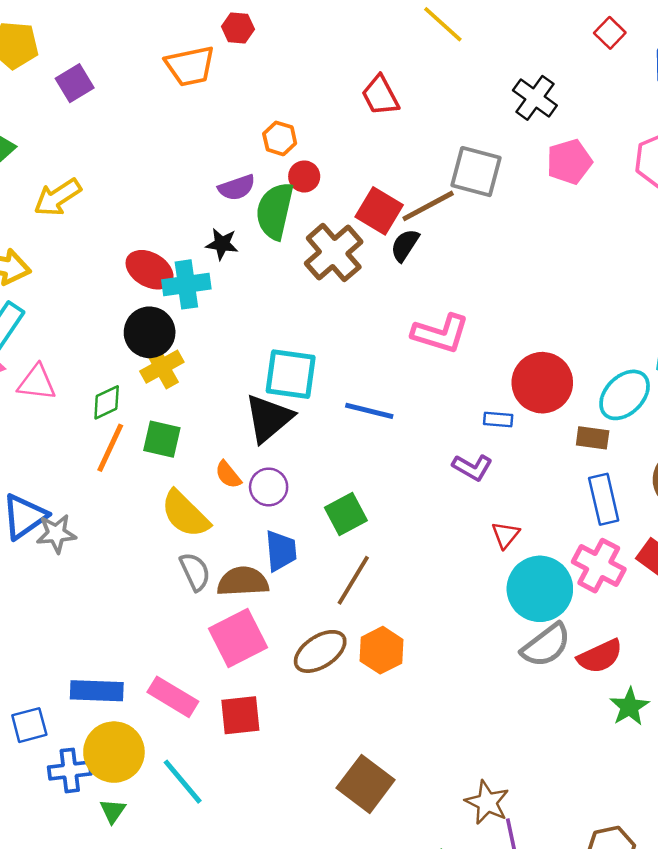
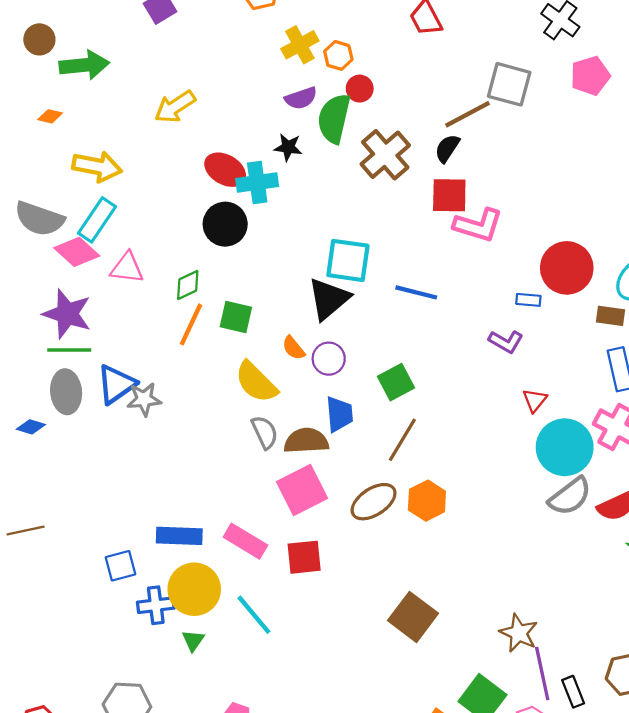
yellow arrow: (58, 197) -> (175, 107), moved
red square: (379, 211) -> (449, 195), moved, turned -30
yellow cross: (162, 367) -> (300, 45), moved

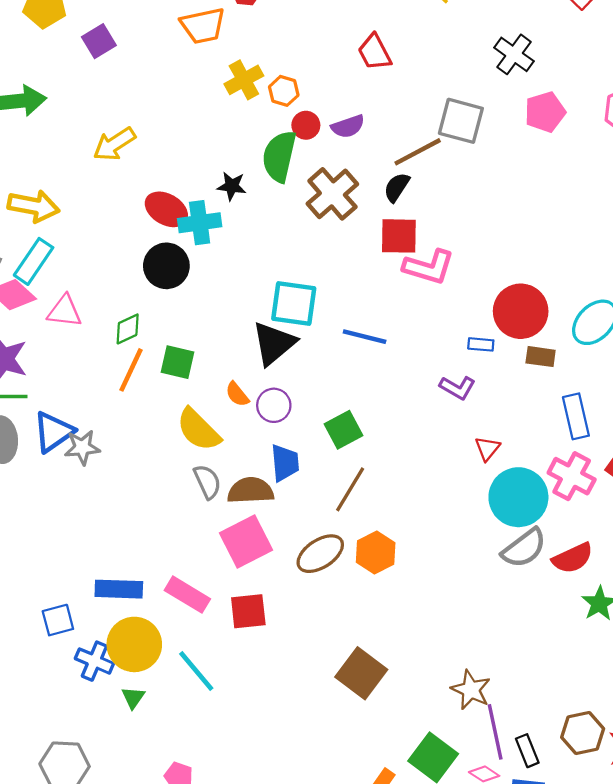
purple semicircle: (301, 98) -> (348, 126), moved
brown rectangle: (611, 316) -> (541, 357), moved
blue cross: (156, 605) -> (94, 661), turned 30

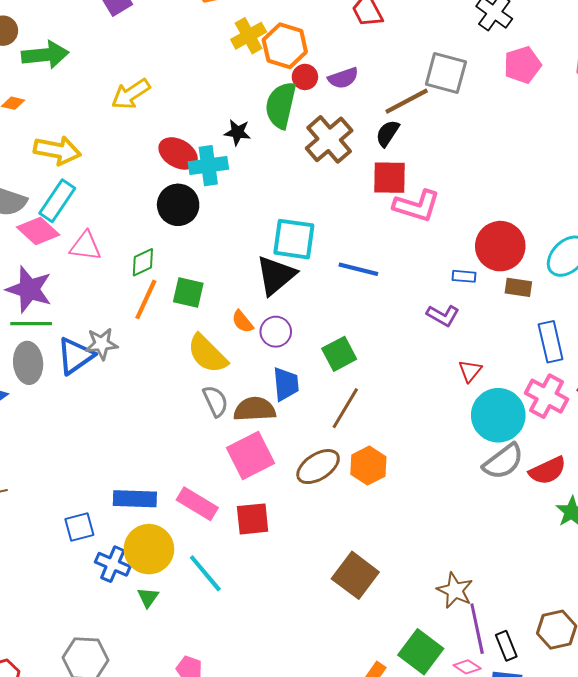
orange hexagon: (284, 91) -> (285, 46), size x1.6
gray star: (82, 447) -> (102, 344), moved

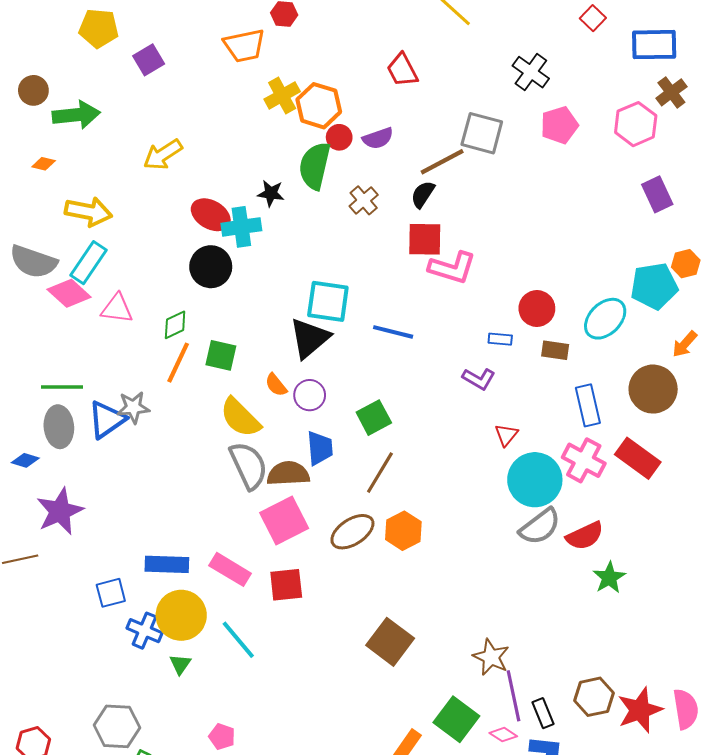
brown cross: (329, 139) -> (364, 200), size x0.6
red circle: (500, 246) -> (537, 309), size x0.7
purple star: (29, 289) -> (60, 511), moved, turned 30
gray semicircle: (215, 401) -> (248, 465), size x1.5

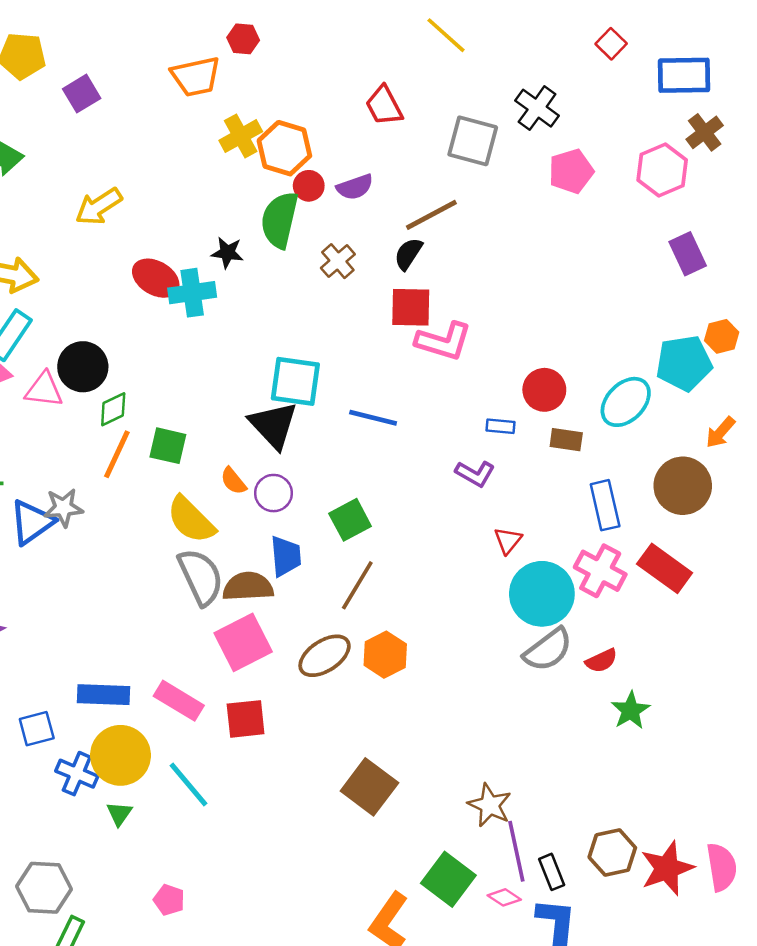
gray square: (482, 133) -> (473, 141), moved
black circle: (211, 267) -> (83, 367), moved
black triangle: (310, 338) -> (274, 425), turned -33
red semicircle: (585, 536) -> (601, 661), size x0.7

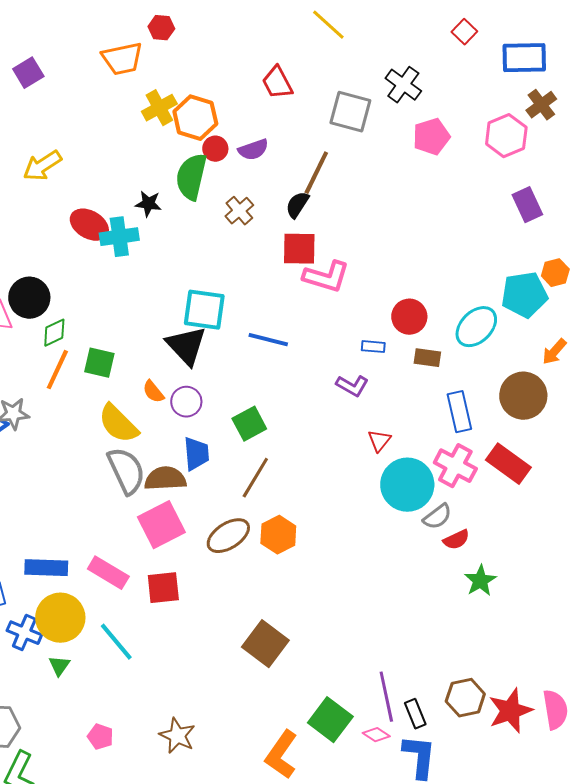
brown line: (431, 215) -> (316, 173), turned -36
gray semicircle: (548, 650) -> (437, 517), moved, size x0.7
brown star: (490, 805) -> (177, 736), moved

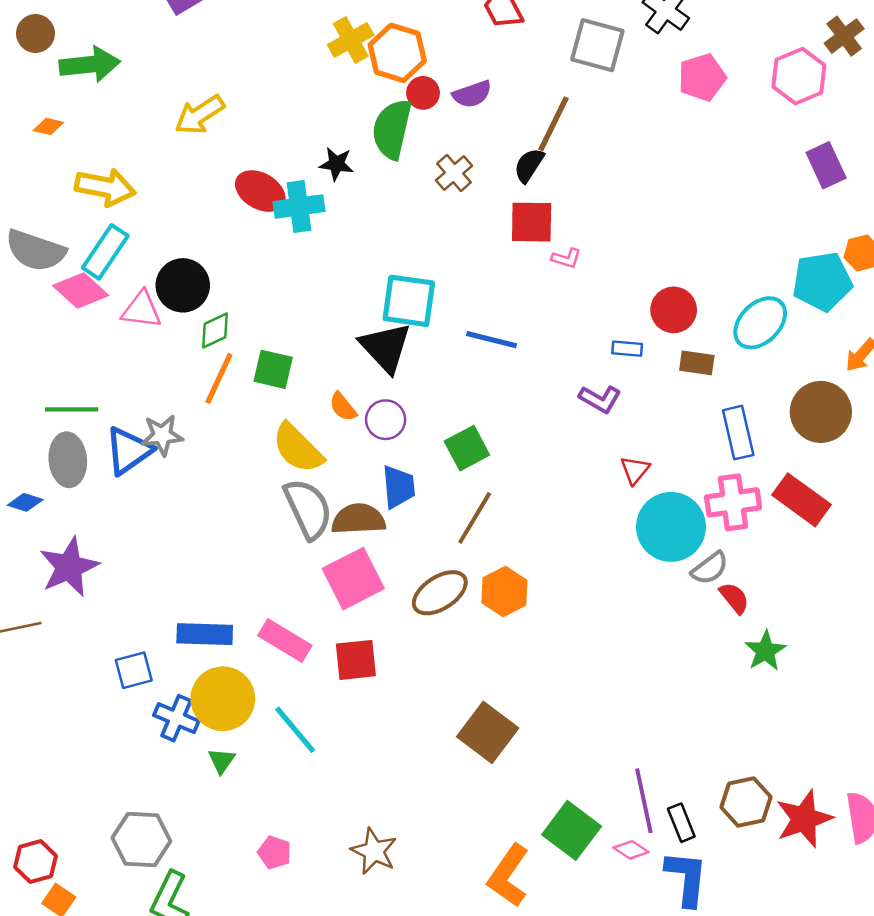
pink L-shape: (326, 277) -> (566, 258), size x0.5
pink cross: (455, 466) -> (733, 502), turned -36
red semicircle: (456, 540) -> (734, 598), turned -104

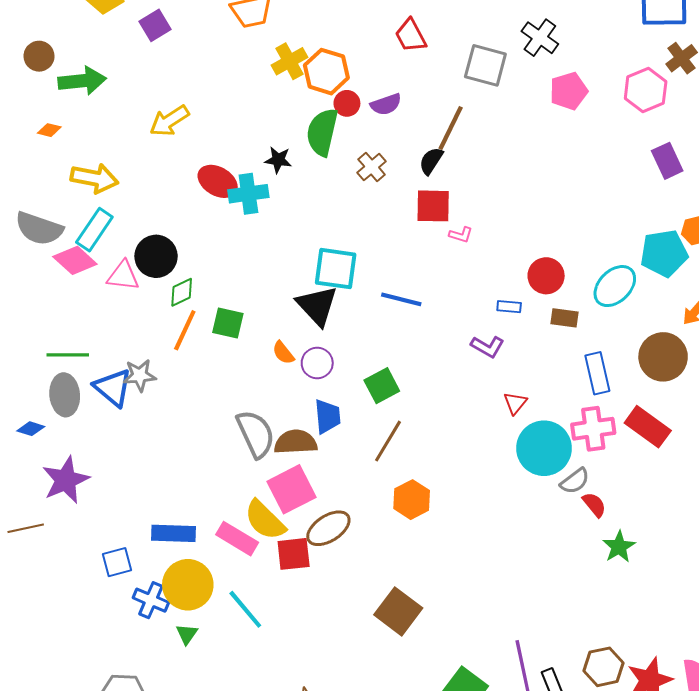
yellow semicircle: (298, 448) -> (265, 520), moved
blue triangle: (129, 451) -> (113, 388), turned -45
brown ellipse: (440, 593) -> (328, 528), moved

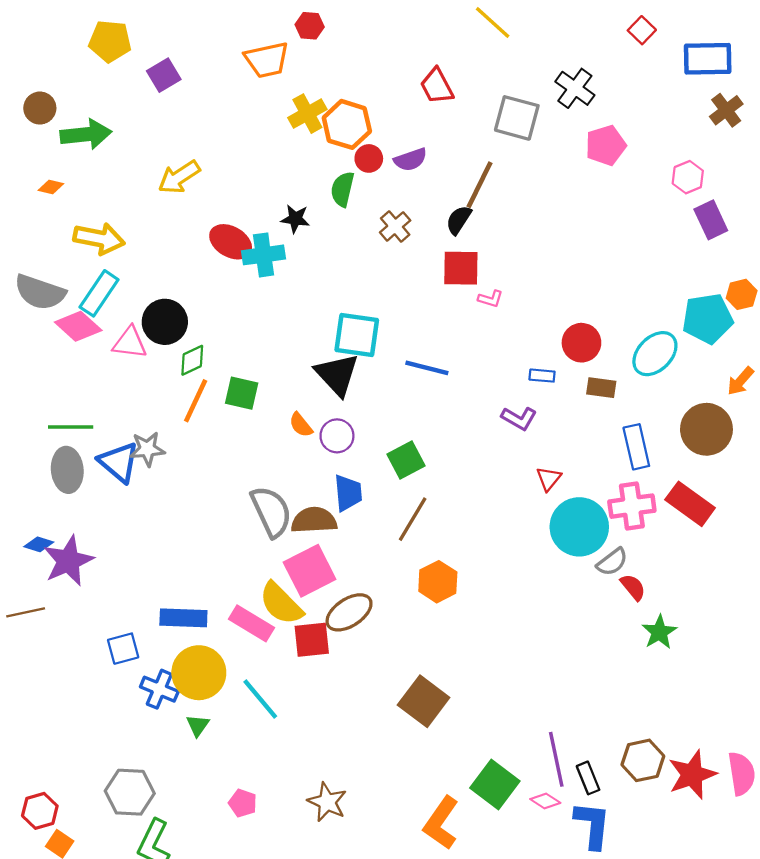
pink hexagon: (646, 90) -> (688, 177), moved, size x0.7
green semicircle: (322, 132) -> (342, 189), size x0.7
blue diamond: (31, 429) -> (39, 544), moved

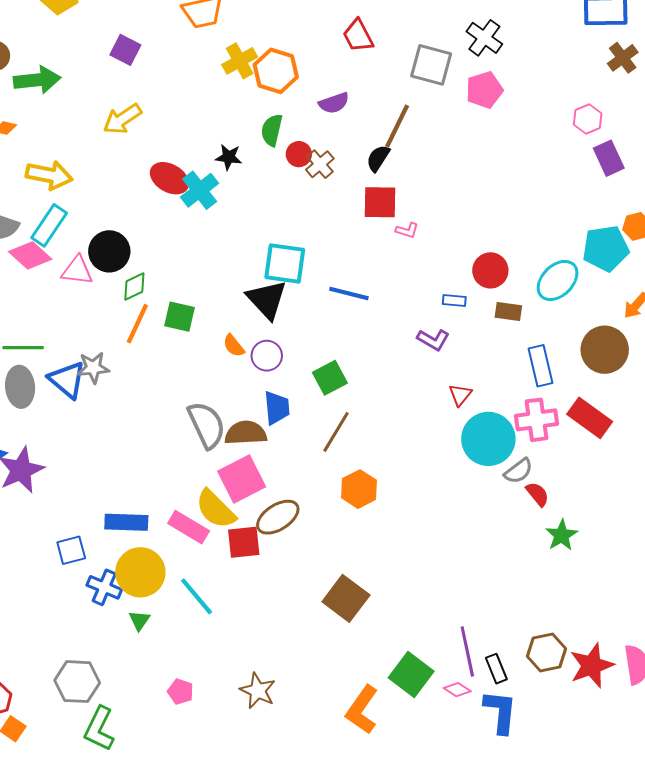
purple square: (164, 75) -> (125, 50), moved, turned -32
pink pentagon: (606, 145) -> (484, 90), moved
red circle: (369, 158) -> (299, 154), moved
cyan cross: (264, 255) -> (200, 190), turned -30

